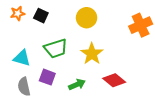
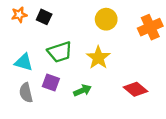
yellow circle: (87, 18) -> (106, 19), moved
red diamond: (114, 80) -> (136, 89), moved

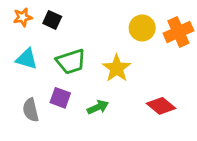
yellow circle: (106, 19) -> (142, 28), moved
cyan triangle: (24, 62) -> (27, 59), moved

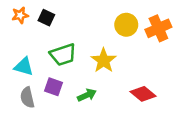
cyan triangle: (27, 59) -> (24, 66), moved

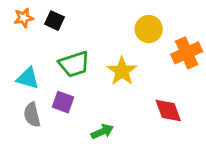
orange cross: (158, 28) -> (187, 53), moved
red diamond: (143, 94) -> (168, 111), turned 30
green arrow: (87, 95) -> (102, 132), moved

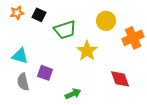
green trapezoid: (74, 64) -> (65, 30), moved

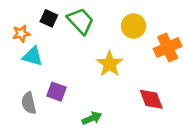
orange star: (17, 13) -> (21, 34), moved
green trapezoid: (65, 30) -> (81, 21), moved, turned -115
cyan triangle: (20, 56) -> (33, 56), moved

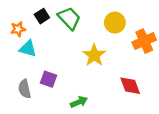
black square: (49, 18) -> (42, 16), turned 32

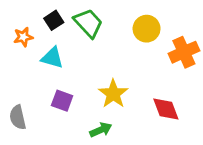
cyan triangle: (28, 49) -> (52, 58), moved
yellow star: (94, 55) -> (113, 94), moved
gray semicircle: (25, 89) -> (18, 117), moved

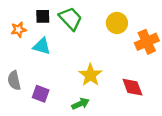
black square: (54, 20) -> (43, 16), turned 32
purple square: (62, 101) -> (41, 94), moved
gray semicircle: (18, 117) -> (14, 80), moved

